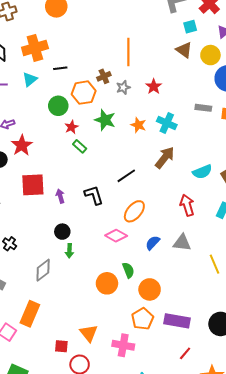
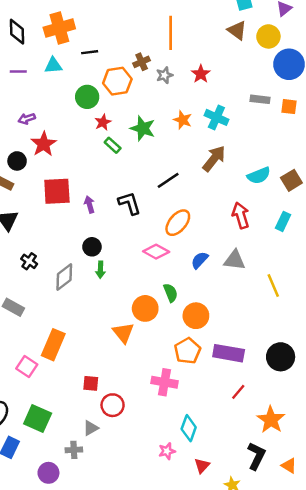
cyan triangle: (30, 79) -> (53, 65), turned 35
green star: (105, 120) -> (143, 128), moved
gray diamond: (43, 270) -> (64, 277), moved
orange triangle: (89, 333) -> (123, 333), moved

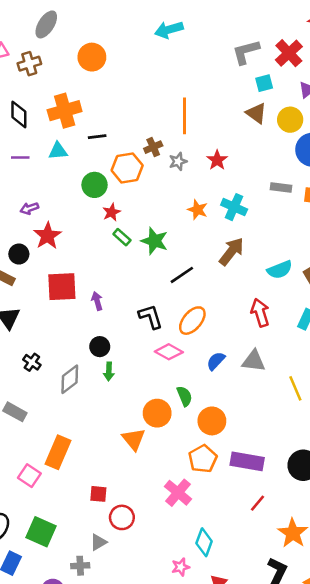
green star: (143, 128) -> (155, 241), moved
black L-shape: (129, 203) -> (151, 317), moved
pink cross: (165, 382) -> (178, 493), turned 30

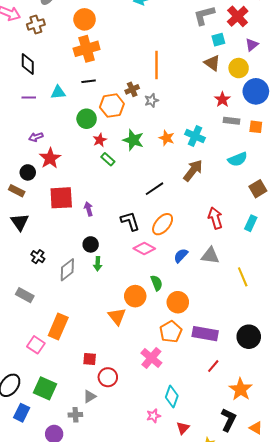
orange cross: (65, 111) -> (87, 49), moved
red star: (217, 160) -> (222, 99), moved
green star: (155, 241) -> (133, 140), moved
cyan semicircle: (280, 270) -> (238, 159), moved

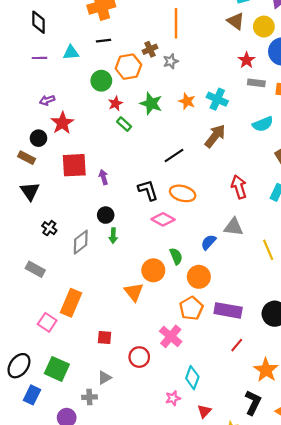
orange ellipse: (163, 224) -> (183, 193), turned 65
blue semicircle: (181, 256) -> (209, 242), moved
red circle: (108, 377) -> (139, 357), moved

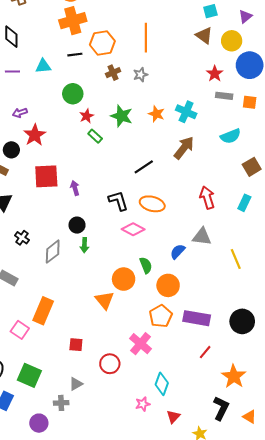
brown cross: (150, 49) -> (113, 73), moved
orange hexagon: (128, 67) -> (102, 43), moved

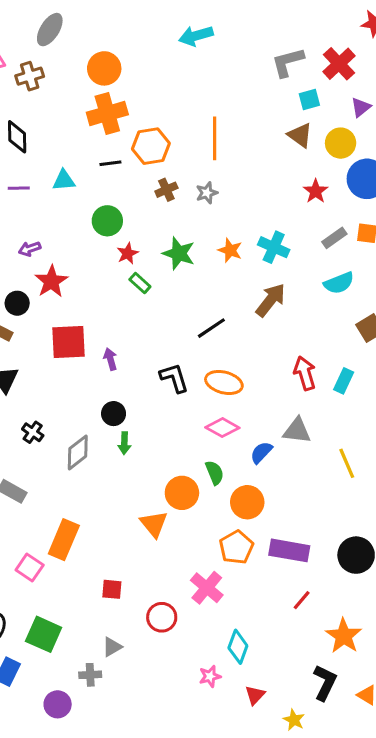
gray rectangle: (224, 96) -> (334, 238), moved, turned -42
cyan rectangle: (244, 203) -> (344, 381), moved
pink diamond: (133, 229) -> (222, 428), moved

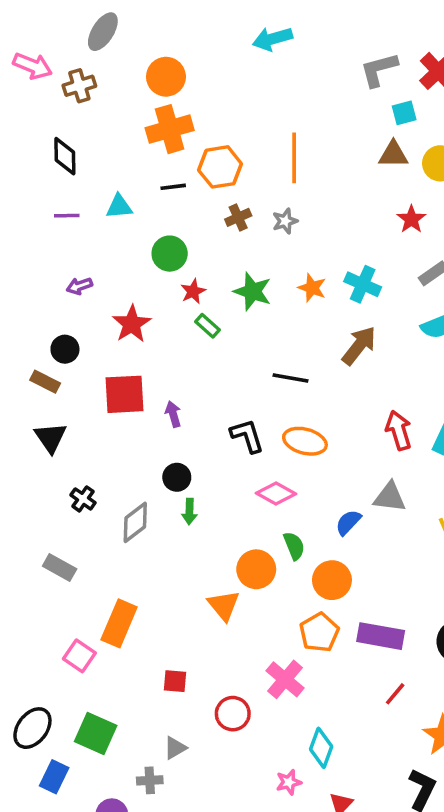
brown triangle: (300, 135) -> (393, 154), turned -36
red star: (51, 281) -> (132, 324), moved
black line: (211, 328) -> (290, 378), turned 44
pink diamond: (222, 428) -> (276, 494), moved

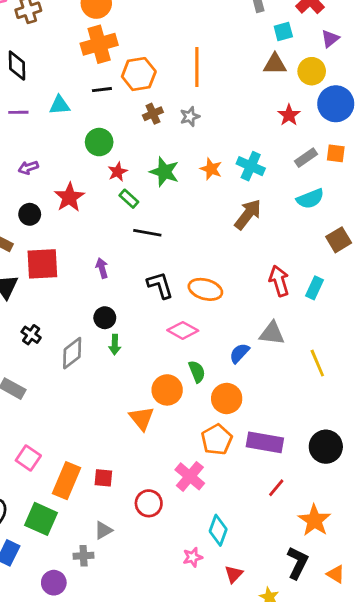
black circle: (65, 349) -> (30, 214), moved
black line: (290, 378) -> (147, 233), moved
red square: (124, 394) -> (42, 264), moved
orange rectangle: (119, 623) -> (67, 481), moved

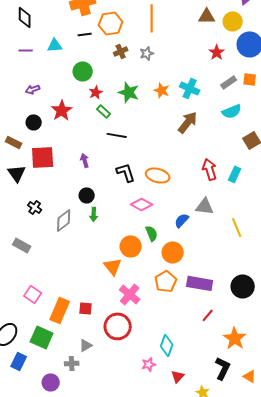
pink cross: (190, 476) -> (130, 294), moved
red circle: (149, 503) -> (118, 326), size x1.4

